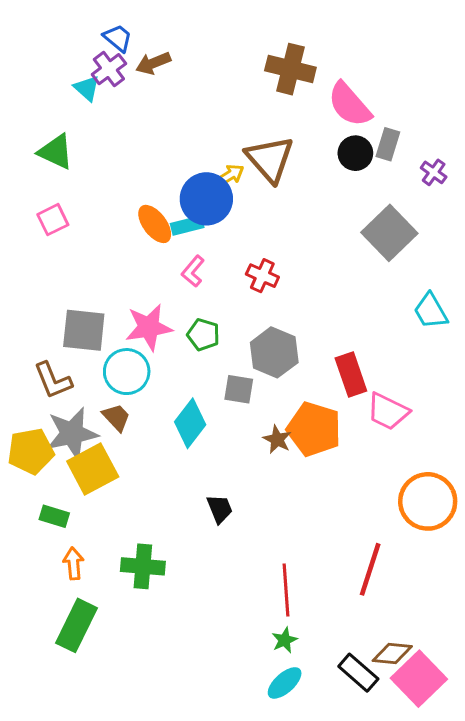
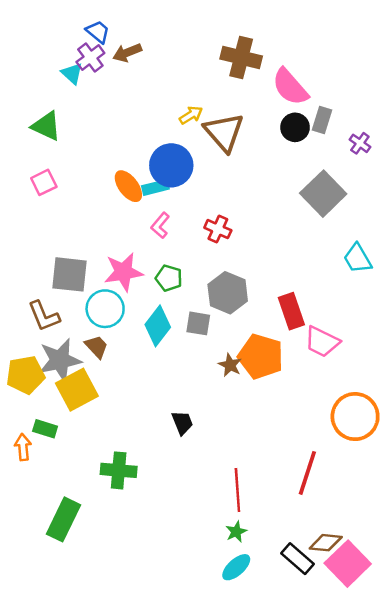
yellow arrow: (230, 175) -> (191, 115), moved
cyan diamond: (190, 423) -> (158, 326), moved
orange arrow: (74, 563) -> (23, 447), moved

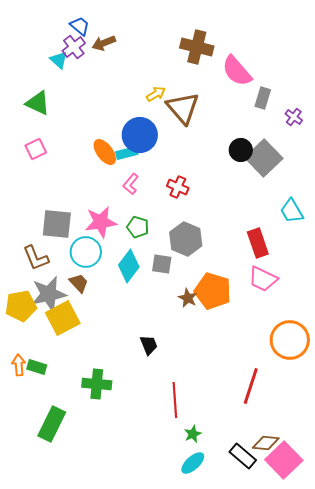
black circle: (295, 127) -> (241, 150), moved
red rectangle: (291, 311) -> (258, 243), moved
green rectangle: (45, 429) -> (37, 367), moved
red line: (237, 490) -> (175, 400), moved

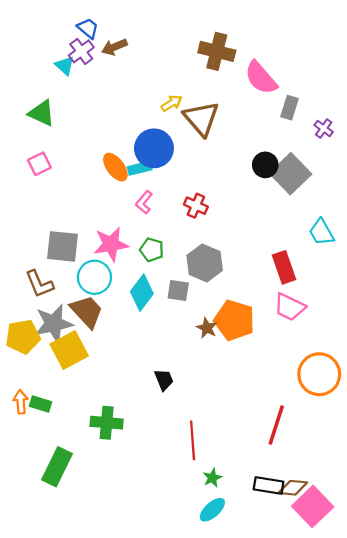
brown trapezoid: (79, 283) -> (87, 311), size x1.6
black rectangle: (243, 456) -> (269, 486), moved, turned -32

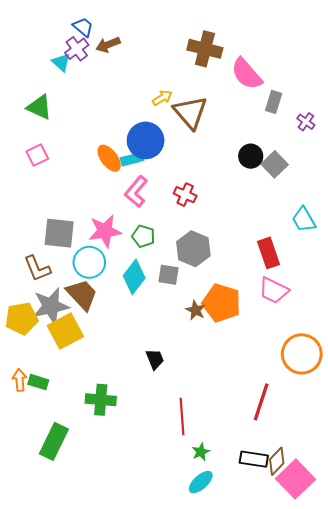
gray square: (291, 174) -> (275, 164), size x0.7
pink L-shape: (144, 202) -> (136, 191), size x1.4
brown diamond: (293, 488) -> (277, 461), turned -52

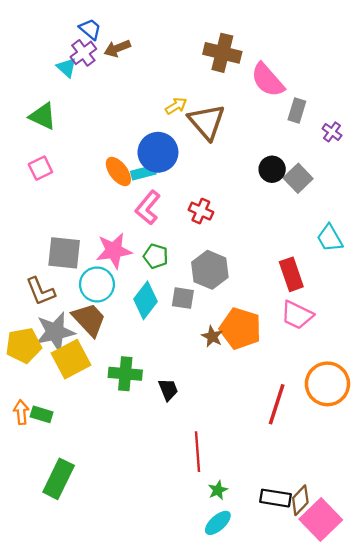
green cross: (101, 400) -> (125, 374), moved
red line: (261, 402) -> (277, 404), moved

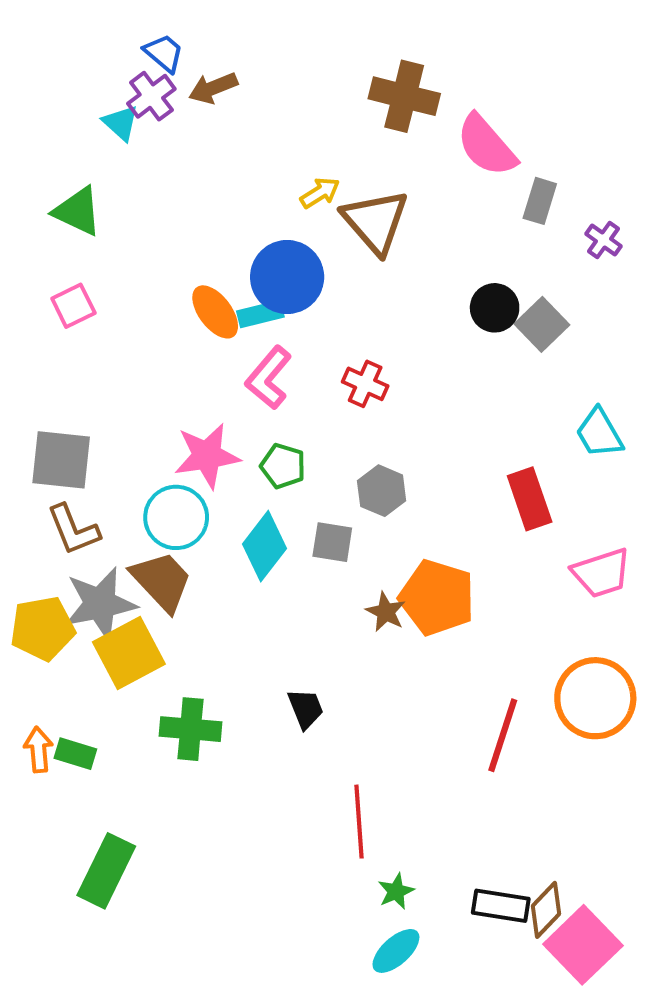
gray square: (64, 253) -> (61, 460), moved
gray hexagon: (210, 270) -> (382, 491), size x0.7
pink trapezoid: (297, 315) -> (601, 573), moved, turned -44
green cross: (125, 374) -> (190, 729), moved

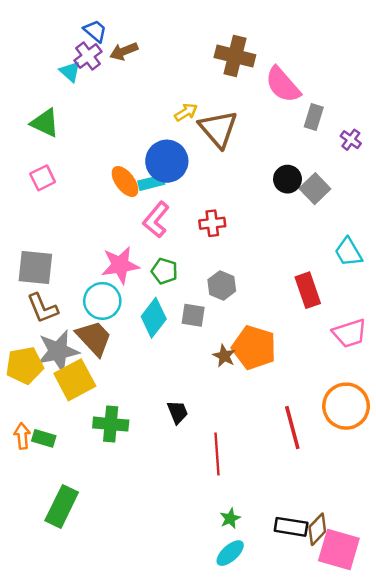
red cross: (365, 384) -> (212, 223), turned -30
red line: (503, 735) -> (292, 428), turned -33
red line: (359, 822) -> (217, 454), moved
pink square: (583, 945) -> (339, 549), turned -30

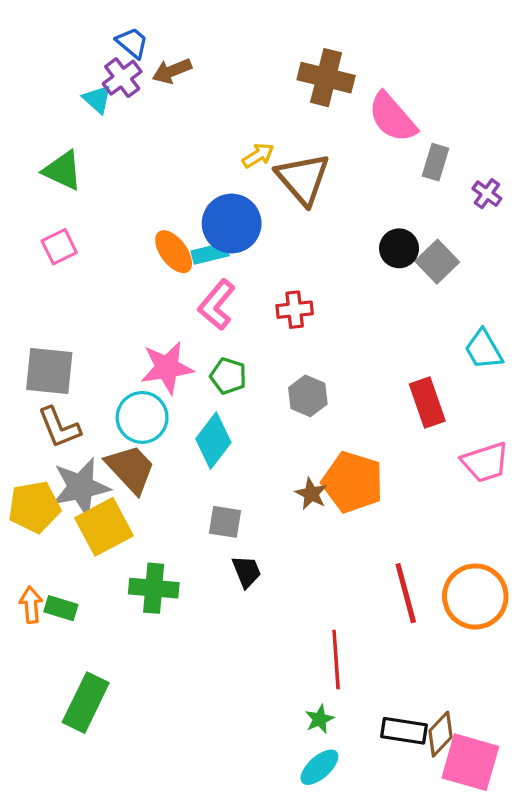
gray square: (193, 315) -> (225, 522), moved
orange circle: (346, 406) -> (475, 596), moved
red line: (217, 454) -> (336, 659), moved

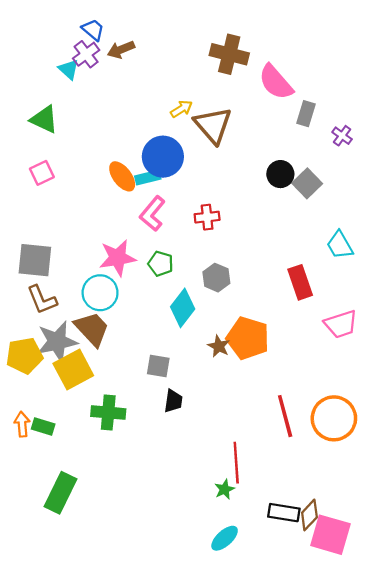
cyan diamond: (213, 441) -> (183, 308), moved
black trapezoid: (247, 572) -> (173, 401), turned 30
green star: (319, 719) -> (225, 489), moved

